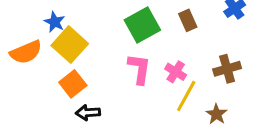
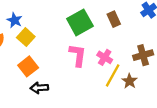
yellow square: (70, 45) -> (26, 37), size x0.7
brown star: (216, 114) -> (130, 81), moved

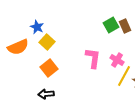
green square: (80, 22) -> (111, 25), moved, size x0.7
black arrow: (39, 88) -> (46, 94), moved

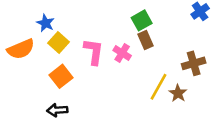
brown rectangle: (125, 26) -> (146, 40), moved
pink L-shape: (93, 58) -> (94, 52), moved
pink cross: (117, 60) -> (122, 53), moved

